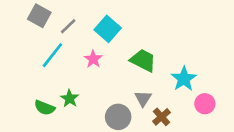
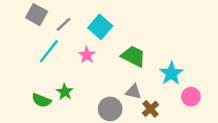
gray triangle: (143, 98) -> (133, 92), turned -49

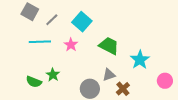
cyan line: (49, 51) -> (40, 42), turned 50
gray triangle: (133, 92) -> (109, 75), turned -32
pink circle: (191, 97) -> (165, 81), moved

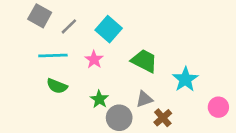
green star: (53, 75) -> (99, 99), moved
green semicircle: (34, 82) -> (57, 86), moved

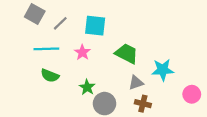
cyan square: (109, 29) -> (95, 26), turned -35
cyan star: (185, 79) -> (163, 70), turned 30
gray triangle: (144, 99) -> (136, 83), moved
brown cross: (163, 118) -> (143, 104), turned -35

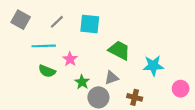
gray square: (35, 14) -> (21, 20), moved
pink star: (82, 52) -> (70, 59), moved
gray triangle: (136, 83) -> (112, 78), moved

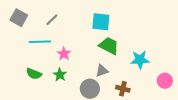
cyan square: (90, 24) -> (101, 22), moved
green semicircle: (47, 71) -> (34, 74), moved
green star: (82, 82) -> (60, 75), moved

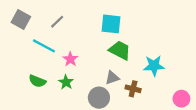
cyan line: (40, 42) -> (44, 46), turned 30
pink circle: (165, 81) -> (181, 99), moved
brown cross: (123, 89) -> (133, 89), moved

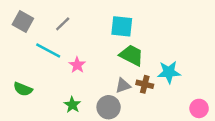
green semicircle: (37, 81) -> (23, 89), moved
green star: (66, 82) -> (72, 105), moved
brown cross: (133, 89) -> (145, 84), moved

